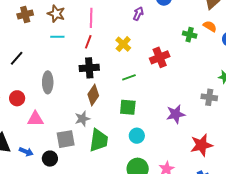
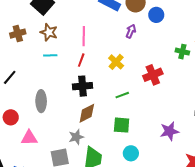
brown diamond: (93, 95) -> (87, 113), turned 30

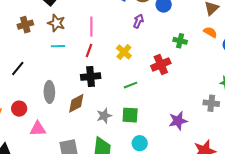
green cross: (182, 52) -> (180, 41), moved
brown diamond: (87, 113) -> (76, 103), moved
gray star: (76, 137) -> (104, 116), moved

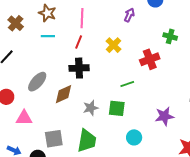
brown cross: (25, 25) -> (16, 23), moved, turned -35
green line: (130, 85) -> (127, 84), moved
gray ellipse: (49, 92) -> (37, 82), turned 40
cyan circle: (140, 143) -> (134, 137), moved

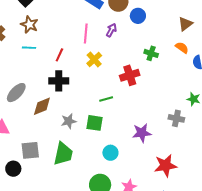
pink line: (82, 18) -> (86, 33), moved

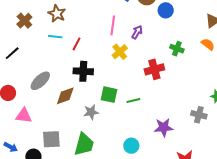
purple arrow: (111, 30) -> (137, 32), moved
red line: (59, 55) -> (76, 44), moved
green line: (106, 99) -> (133, 100), moved
green square: (95, 123) -> (109, 95), moved

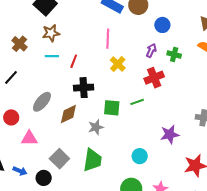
blue circle: (166, 10) -> (162, 25), moved
brown star: (57, 14) -> (51, 33), turned -30
purple arrow: (137, 32) -> (151, 51), moved
green line: (133, 100) -> (137, 102), moved
gray square: (51, 139) -> (59, 159), turned -36

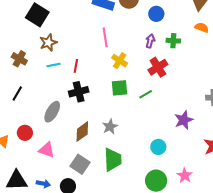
black cross: (84, 88) -> (79, 92), moved
green square: (112, 108) -> (119, 88), moved
brown diamond: (68, 114) -> (82, 132), moved
pink triangle: (29, 138) -> (47, 150), turned 30

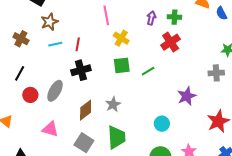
red cross: (158, 67) -> (171, 42), moved
red circle: (25, 133) -> (30, 95), moved

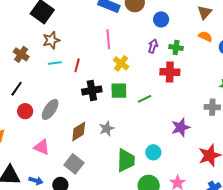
red cross: (171, 42) -> (170, 72), turned 30
black cross: (81, 70) -> (92, 90), moved
green trapezoid: (117, 137) -> (126, 160), moved

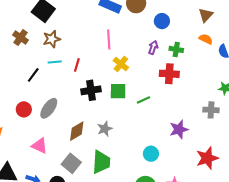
brown cross: (21, 54) -> (21, 37), moved
black line: (17, 89) -> (33, 75), moved
green trapezoid: (126, 160) -> (101, 162), moved

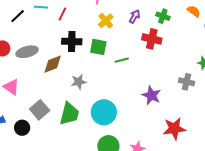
purple arrow: (153, 47) -> (135, 16), moved
gray ellipse: (49, 108) -> (27, 52), turned 30
purple star: (179, 129) -> (151, 95), turned 30
brown diamond: (77, 131) -> (53, 64), moved
cyan circle: (151, 154) -> (104, 112), moved, size x1.6

